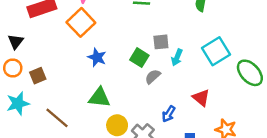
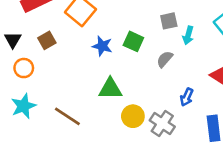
green square: (139, 58) -> (133, 41), moved
orange circle: (13, 68) -> (24, 68), moved
brown square: (38, 76) -> (47, 40), moved

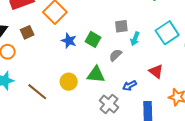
green triangle: (110, 89) -> (96, 75), moved
blue arrow: (187, 97) -> (130, 86), turned 32
yellow circle: (133, 116) -> (69, 82), moved

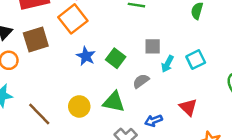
brown square: (27, 32) -> (36, 39), size x1.5
cyan square: (167, 33) -> (196, 60), moved, size x0.7

